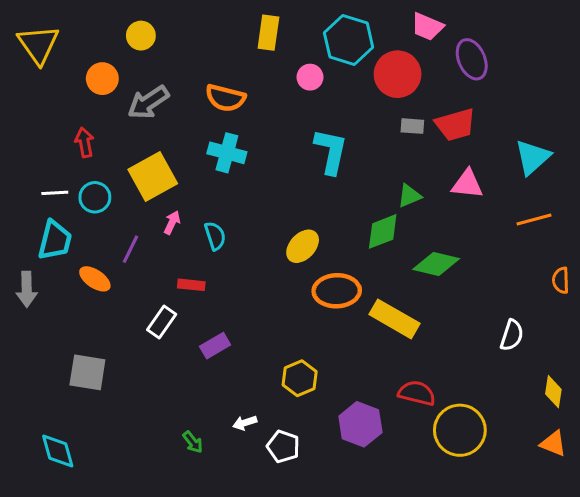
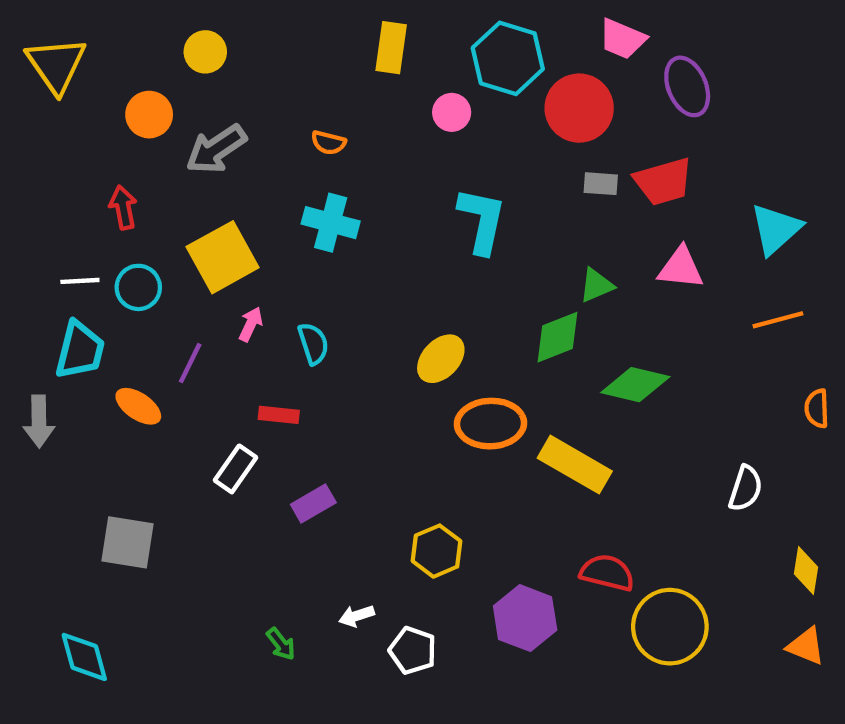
orange semicircle: (225, 98) -> (328, 143), size x0.6

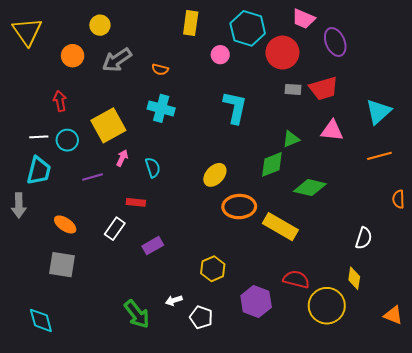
gray arrow: (216, 149) -> (117, 60), moved
purple line: (190, 363) -> (93, 177), turned 48
orange ellipse: (138, 406) -> (65, 224), moved
yellow diamond: (806, 570) -> (354, 278), moved
green arrow: (281, 644) -> (137, 314), size x1.8

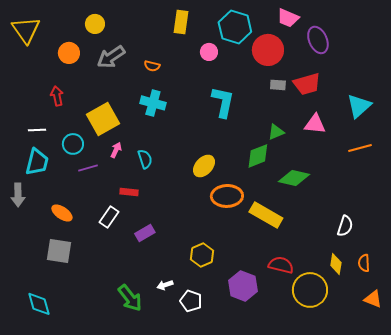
cyan circle: (67, 140) -> (73, 144), moved
orange semicircle: (398, 199) -> (364, 263), moved

